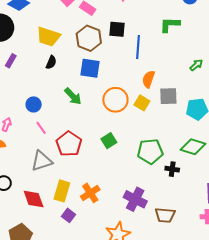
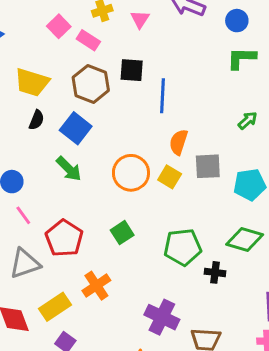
green L-shape: (170, 25) -> (241, 58), moved
blue square: (90, 68) -> (76, 128), moved, turned 30
yellow rectangle: (62, 191) -> (55, 307), turned 40
orange cross: (90, 193) -> (96, 286), moved

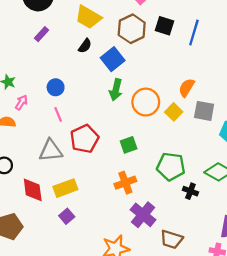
blue line: (163, 96) -> (194, 33), moved
green arrow: (69, 169) -> (116, 90), moved, turned 45
orange cross: (96, 286) -> (125, 183), moved

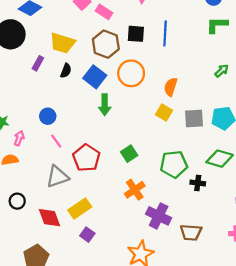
purple rectangle: (41, 34) -> (38, 63), moved
orange circle: (146, 102) -> (131, 73), moved
gray square: (204, 111) -> (194, 119), moved

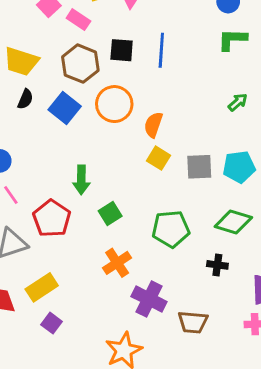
orange semicircle: (171, 87) -> (153, 125), moved
green arrow: (105, 105) -> (81, 180), moved
black cross: (198, 183) -> (217, 265), moved

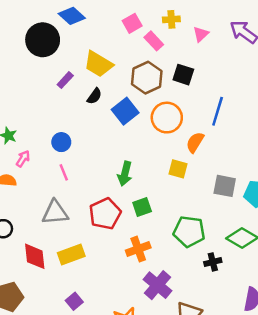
blue line: (161, 50) -> (218, 111), moved
yellow square: (159, 158) -> (178, 169), moved, turned -30
red pentagon: (52, 218) -> (105, 214), moved
black cross: (217, 265) -> (213, 262), moved, turned -35
purple square: (52, 323) -> (74, 301), moved

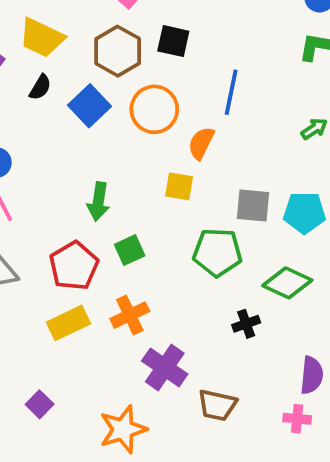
green pentagon: (189, 232) -> (217, 252), moved
yellow rectangle: (71, 255) -> (68, 323), moved

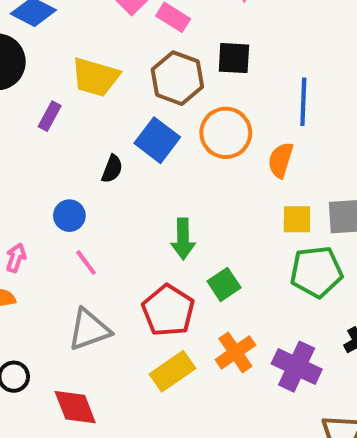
black semicircle: (40, 87) -> (112, 169), moved
yellow square: (179, 186) -> (297, 219), moved
purple cross: (165, 367) -> (297, 367), moved

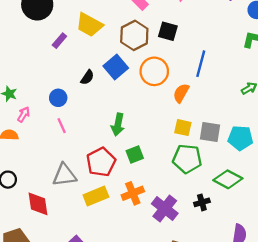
gray triangle: (89, 330) -> (64, 175), moved

